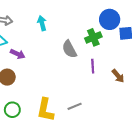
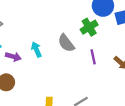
cyan arrow: (42, 23) -> (36, 49), moved

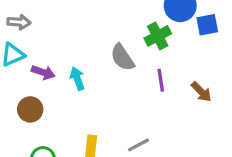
cyan arrow: (36, 49) -> (77, 79), moved

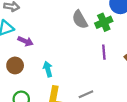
gray semicircle: (122, 57) -> (80, 20), moved
cyan arrow: (77, 79) -> (48, 69), moved

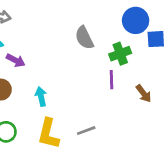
green cross: (104, 22) -> (120, 54), moved

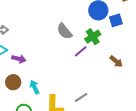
purple line: (112, 80) -> (81, 51), moved, turned 64
cyan arrow: (41, 97) -> (34, 87), moved

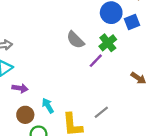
purple arrow: (19, 59) -> (20, 88), moved
brown arrow: (116, 61) -> (138, 78), moved
brown circle: (13, 82) -> (25, 115), moved

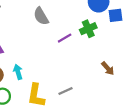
gray semicircle: (75, 40) -> (41, 16), moved
purple line: (96, 61) -> (65, 38), moved

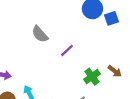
green cross: (88, 29) -> (92, 77), moved

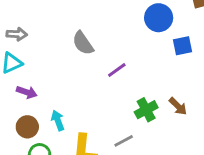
blue square: (112, 18) -> (182, 46), moved

